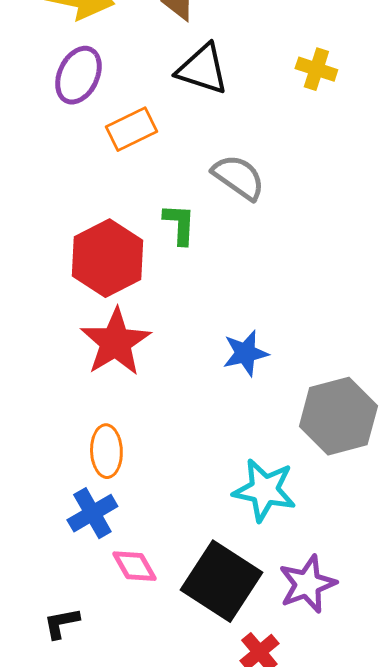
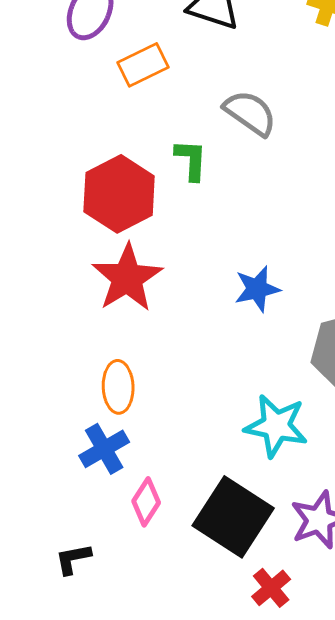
pink diamond: (134, 566) -> (146, 502), turned 63

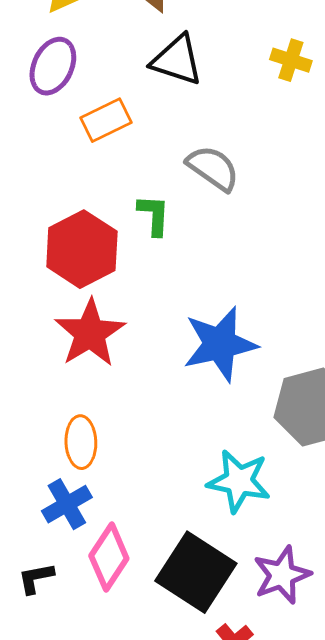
blue star: (257, 289) -> (220, 344), size x1.6
pink diamond: (146, 502) -> (109, 557), size x1.4
black L-shape: (73, 559) -> (36, 578), moved

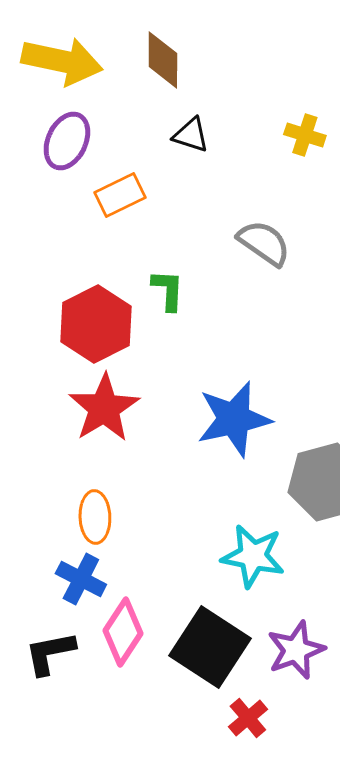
black triangle: (177, 60) -> (191, 135), size x0.7
gray semicircle: (213, 168) -> (264, 243), moved
blue cross: (67, 504) -> (81, 579), turned -33
black L-shape: (36, 578) -> (50, 653), size x1.4

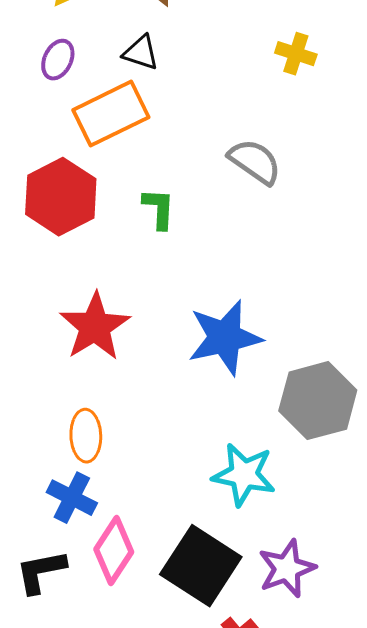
black triangle: (191, 135) -> (141, 53), moved
purple ellipse: (67, 141) -> (58, 60), size x0.7
orange rectangle: (120, 195) -> (111, 114), size x1.5
red hexagon: (96, 324) -> (61, 197), moved

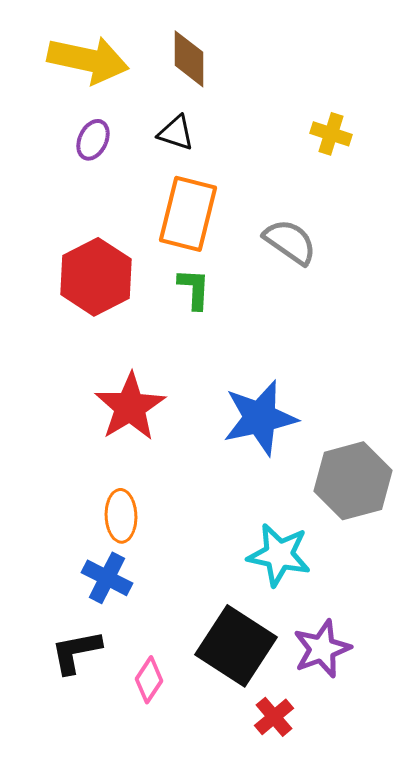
orange rectangle: (111, 114) -> (188, 214), moved, turned -50
pink diamond: (114, 551) -> (149, 680), moved, size x0.7

